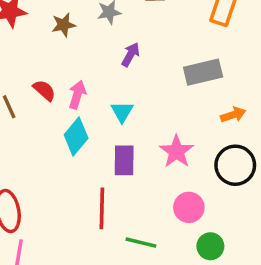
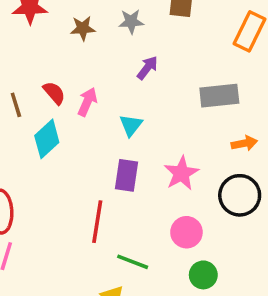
cyan diamond: (76, 136) -> (47, 139), moved

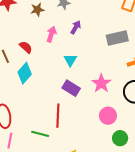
pink arrow: (87, 102) -> (51, 34), moved
purple rectangle: (126, 175) -> (71, 88), turned -60
green line: (133, 262) -> (40, 134), moved

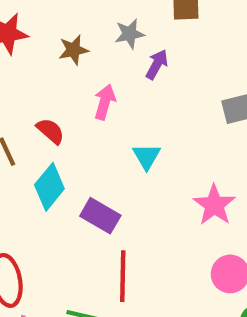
purple arrow: (76, 27) -> (157, 64), moved
purple rectangle: (71, 88) -> (100, 216), moved

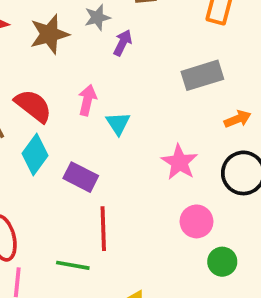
brown star: (73, 50) -> (49, 34), size x1.5
pink arrow: (105, 102) -> (87, 100), moved
red semicircle: (50, 131) -> (33, 106), size x1.5

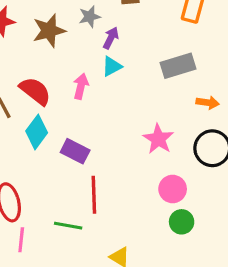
orange arrow: (238, 119) -> (208, 103), turned 30
cyan triangle: (118, 123) -> (112, 66), moved, turned 35
green circle: (222, 262) -> (182, 222), moved

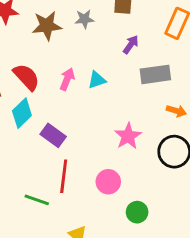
purple arrow: (111, 38) -> (131, 45), moved
cyan triangle: (112, 66) -> (97, 80), moved
pink circle: (173, 189) -> (108, 182), moved

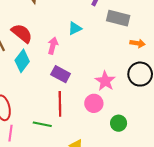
gray rectangle: (155, 74) -> (118, 18), turned 30
pink arrow: (67, 79) -> (53, 46), moved
purple rectangle: (53, 135) -> (61, 74), moved
pink star: (128, 136) -> (105, 81), moved

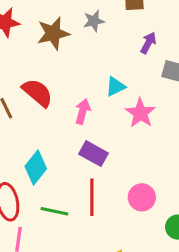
cyan diamond: (22, 61) -> (36, 168), moved
pink star: (105, 81) -> (140, 113), moved
green line: (42, 124) -> (54, 211), moved

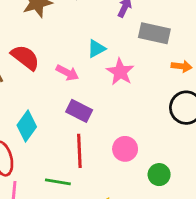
pink arrow: (83, 111) -> (67, 73), turned 105
green line: (54, 211) -> (58, 182), moved

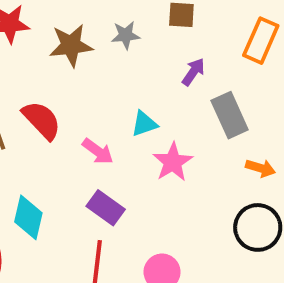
gray rectangle: (154, 33) -> (230, 115), turned 44
cyan diamond: (27, 126) -> (28, 217), turned -32

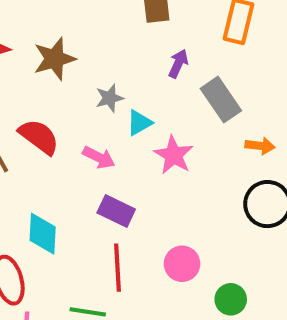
gray star: (126, 35) -> (109, 98), moved

